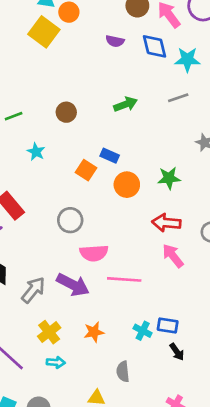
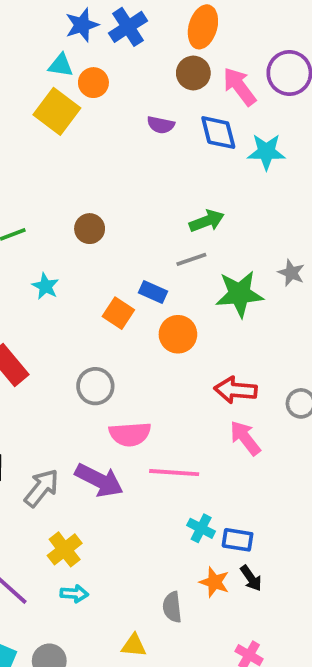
gray line: (178, 98) -> (191, 259), moved
green arrow: (125, 104) -> (207, 221), moved
green star: (169, 178) -> (239, 294), moved, size x1.4
cyan cross: (143, 331) -> (201, 528), moved
orange star: (94, 332) -> (214, 582), moved, turned 30

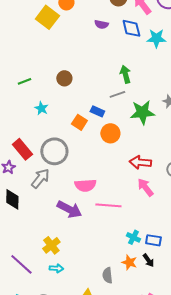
green arrow: (207, 221) -> (125, 74), turned -84
gray circle: (95, 386) -> (54, 151), moved, size x1.4
gray arrow: (42, 488) -> (40, 178), moved
cyan cross: (201, 528) -> (133, 237), moved
blue rectangle: (238, 540) -> (153, 240), moved

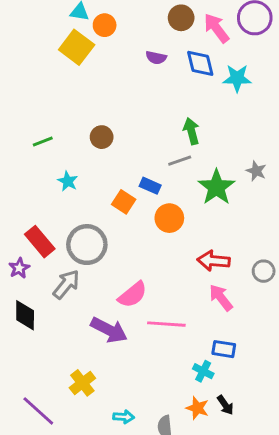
green star: (142, 112) -> (216, 187), turned -30
pink semicircle: (85, 185) -> (133, 295), turned -35
blue rectangle: (153, 240) -> (224, 349), moved
cyan arrow: (56, 268) -> (124, 417), moved

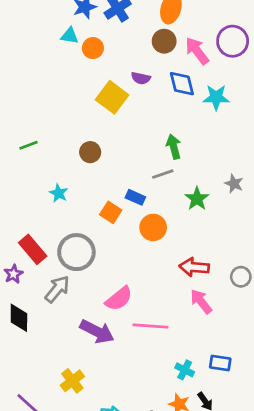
yellow square: (77, 47) -> (112, 97), moved
green line: (43, 141) -> (29, 145), moved
green star: (216, 187) -> (197, 199), size x0.7
blue rectangle: (224, 349) -> (220, 363), moved

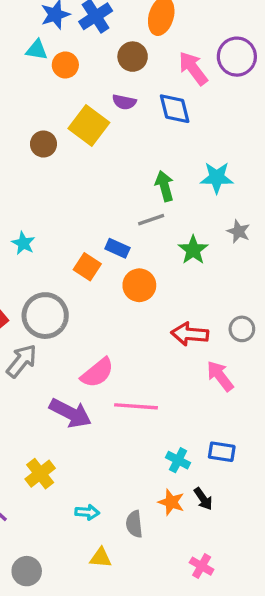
brown circle: (164, 41) -> (133, 57), moved
cyan star: (216, 97) -> (217, 178), moved
brown circle: (90, 152) -> (43, 144), moved
gray circle: (241, 277) -> (242, 329), moved
pink arrow: (201, 301) -> (220, 376), moved

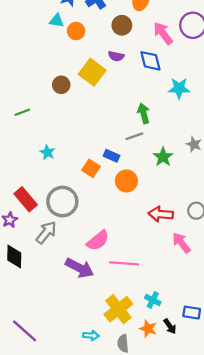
cyan star: (217, 178) -> (179, 88), moved
blue rectangle: (222, 452) -> (192, 313), moved
yellow cross: (40, 474) -> (118, 309), moved, size x1.4

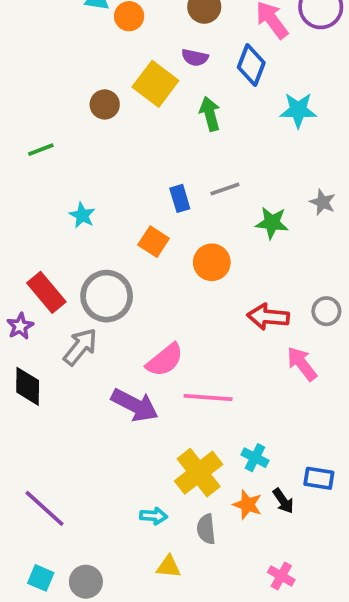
blue diamond: (150, 61) -> (251, 65), turned 35
green arrow: (144, 113) -> (210, 114), moved
blue rectangle: (112, 156) -> (180, 198), moved, turned 49
green star: (163, 157) -> (272, 223), turned -30

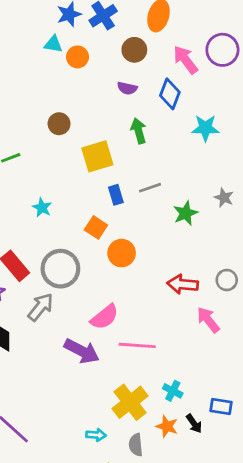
yellow square: (155, 84) -> (97, 156), moved, turned 36
green star: (272, 223) -> (186, 213), turned -30
orange circle: (212, 262) -> (122, 253), moved

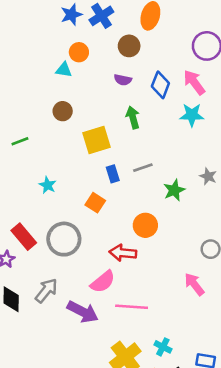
cyan triangle: (53, 44) -> (64, 70), moved
pink arrow: (186, 60) -> (194, 82), moved
orange circle: (122, 253) -> (145, 225), moved
red arrow: (183, 284) -> (123, 253), moved
gray arrow: (41, 307) -> (46, 290), moved

